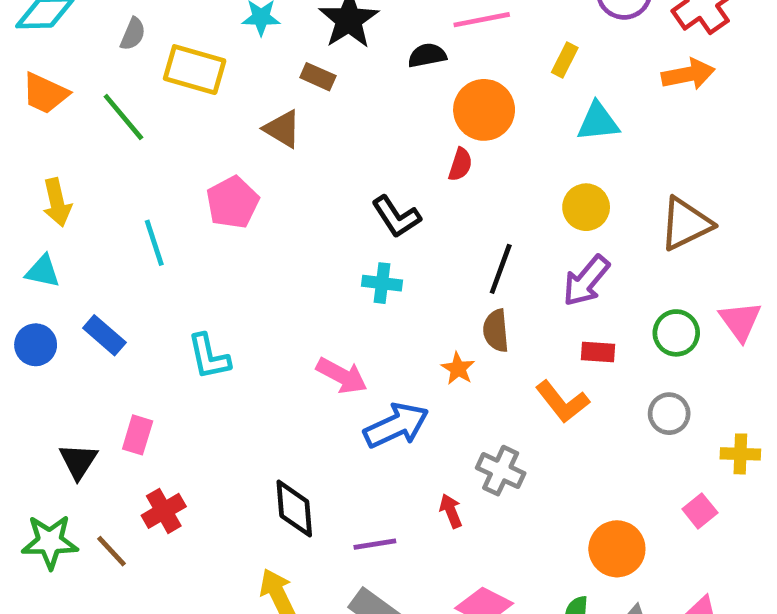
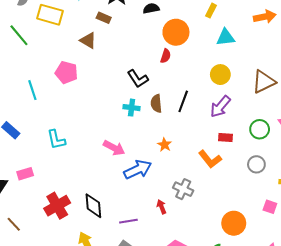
pink pentagon: (233, 202) -> (66, 72), turned -30
brown semicircle: (496, 331) -> (156, 103), moved
pink rectangle: (138, 435) -> (25, 174), turned 56
red cross: (164, 511) -> (57, 206), moved, size x1.4
pink square: (700, 511) -> (270, 207), turned -32

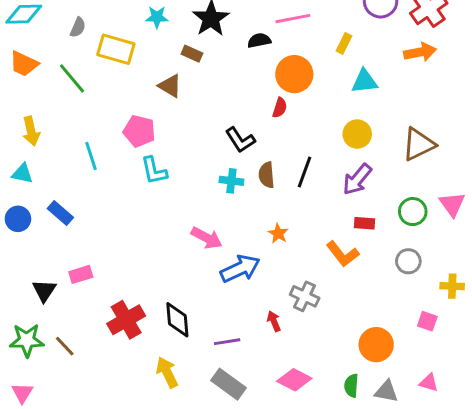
cyan L-shape: (56, 140) -> (154, 171), moved

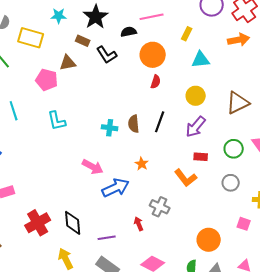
brown triangle: (170, 86) -> (68, 63), turned -42
red semicircle: (280, 108) -> (156, 82), moved
pink pentagon: (139, 131) -> (47, 80), moved
black L-shape: (240, 140) -> (107, 55), moved

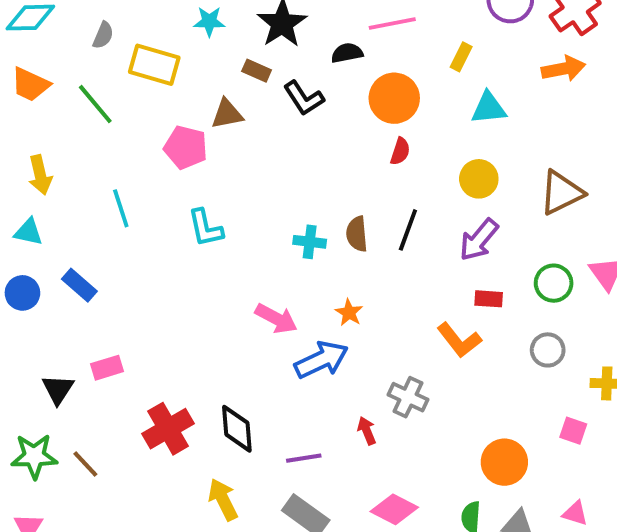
orange star: (142, 164) -> (349, 313), moved

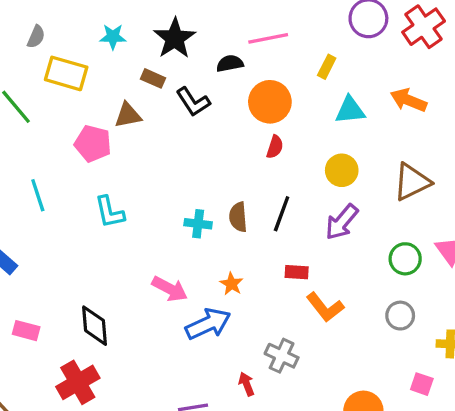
gray semicircle: (103, 35) -> (36, 37), moved
orange arrow: (563, 69) -> (408, 100), moved, turned -147
red rectangle: (489, 299) -> (297, 272), moved
pink rectangle: (107, 368) -> (26, 331), turned 32
black diamond: (237, 429) -> (95, 326), moved

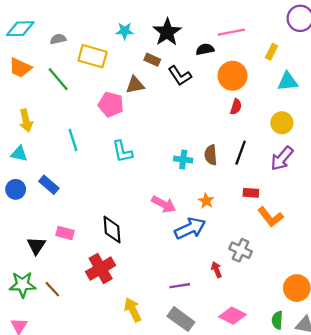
gray semicircle: (36, 37) -> (58, 39), moved, turned -126

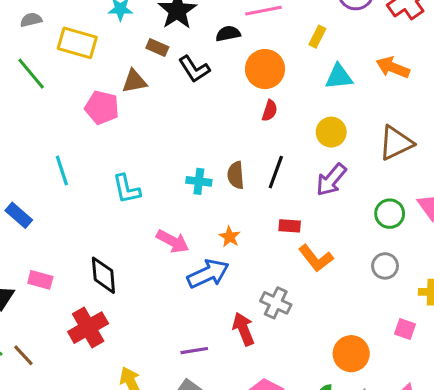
cyan line: (73, 140) -> (62, 171), moved
cyan L-shape: (122, 151) -> (127, 189), moved
red arrow: (216, 270) -> (243, 329), size x1.5

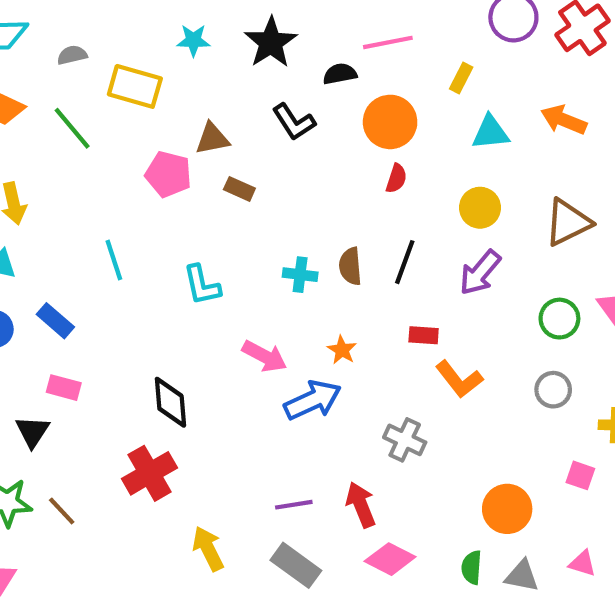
brown rectangle: (157, 47) -> (239, 189), moved
pink rectangle: (40, 280) -> (64, 388), moved
red arrow: (243, 329) -> (361, 505), moved

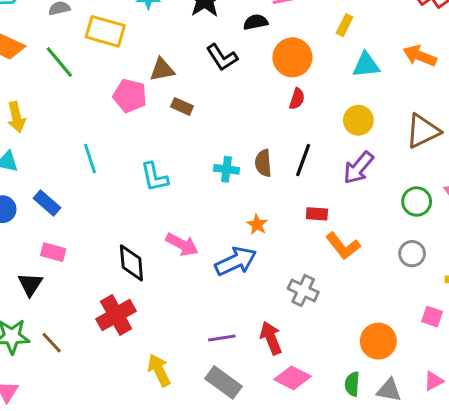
pink arrow: (265, 356) -> (182, 244), moved
pink triangle: (582, 563) -> (434, 381), turned -45

